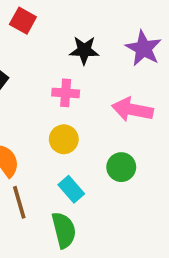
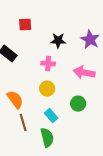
red square: (23, 21) -> (25, 25), turned -32

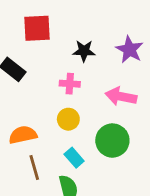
red square: (25, 25) -> (37, 28), size x1.5
orange semicircle: (15, 100) -> (23, 135), turned -66
green circle: (78, 104) -> (112, 141), size x1.5

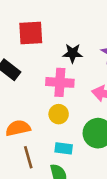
pink cross: (70, 84) -> (60, 82), size x1.5
cyan rectangle: (74, 158) -> (64, 148), turned -42

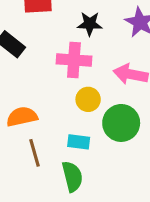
yellow circle: (59, 114) -> (88, 99), moved

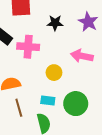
pink cross: (74, 60) -> (28, 47), moved
green circle: (121, 123) -> (76, 104), moved

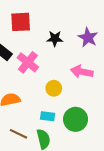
pink cross: (28, 47) -> (28, 62), turned 35
brown line: (19, 108) -> (19, 134), moved, turned -48

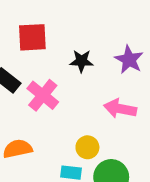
yellow circle: (54, 88) -> (87, 147), moved

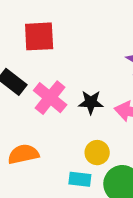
black star: (81, 61) -> (91, 102), moved

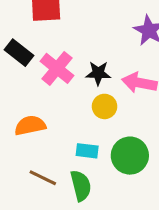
yellow circle: (97, 153) -> (105, 106), moved

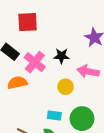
black star: (98, 73) -> (61, 56), moved
orange semicircle: (30, 125) -> (17, 83), moved

